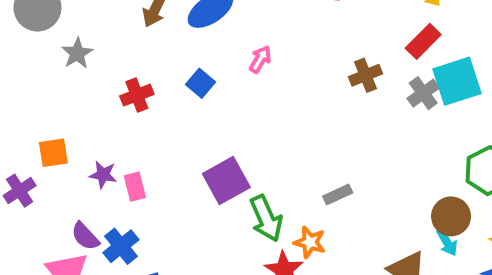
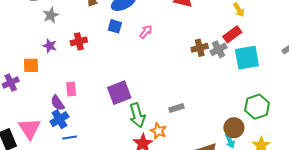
blue square: (201, 83) -> (115, 26), moved, turned -32
gray cross: (423, 93) -> (218, 49), moved
purple star: (103, 175) -> (50, 46), moved
purple semicircle: (85, 236) -> (57, 103), moved

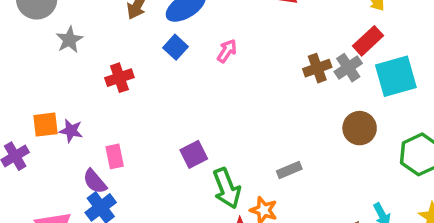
blue square: (115, 26) -> (176, 47), turned 32
purple star: (50, 46) -> (71, 131), moved
purple square: (119, 93) -> (194, 154), size x0.7
brown circle: (234, 128) -> (360, 128), moved

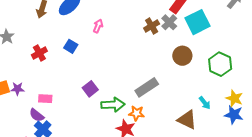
blue square: (176, 47) -> (71, 46), moved
pink rectangle: (115, 156) -> (45, 99), turned -64
gray rectangle: (289, 170) -> (147, 87), size x1.6
green arrow: (227, 188) -> (113, 105), turned -60

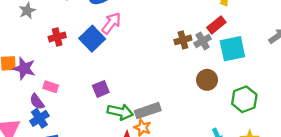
pink arrow: (98, 26) -> (111, 23), moved, size x1.5
blue square: (71, 46) -> (92, 39), size x1.6
gray rectangle: (147, 87) -> (148, 111), moved
purple star: (17, 89) -> (24, 68), size x1.5

